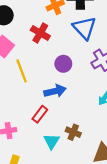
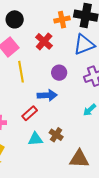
blue triangle: (84, 28) -> (84, 45), turned 40
cyan triangle: (52, 141) -> (35, 139), turned 42

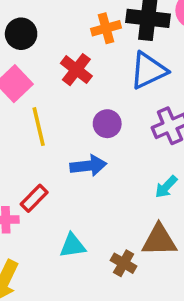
red rectangle: (30, 113) -> (34, 198), moved
brown cross: (56, 135) -> (124, 263), moved
brown triangle: (79, 159) -> (159, 240), moved

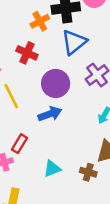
purple circle: (107, 124) -> (56, 83), size x1.5

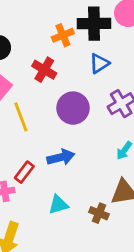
blue triangle: (74, 42) -> (99, 63), size x0.7
blue arrow: (50, 114) -> (61, 157), moved

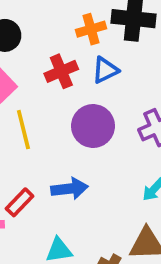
blue triangle: (99, 63) -> (105, 70), moved
red cross: (44, 70) -> (61, 71), turned 30

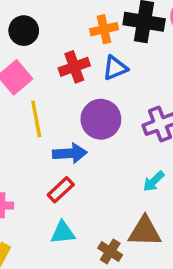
blue arrow: (70, 189) -> (70, 153), moved
red rectangle: (20, 202) -> (61, 190), moved

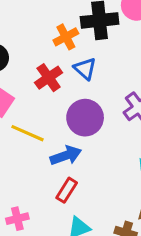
blue triangle: (115, 68) -> (85, 69), turned -40
yellow line: (36, 119) -> (27, 133), turned -40

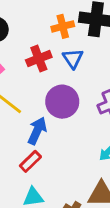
blue arrow: (66, 156) -> (37, 131), turned -60

